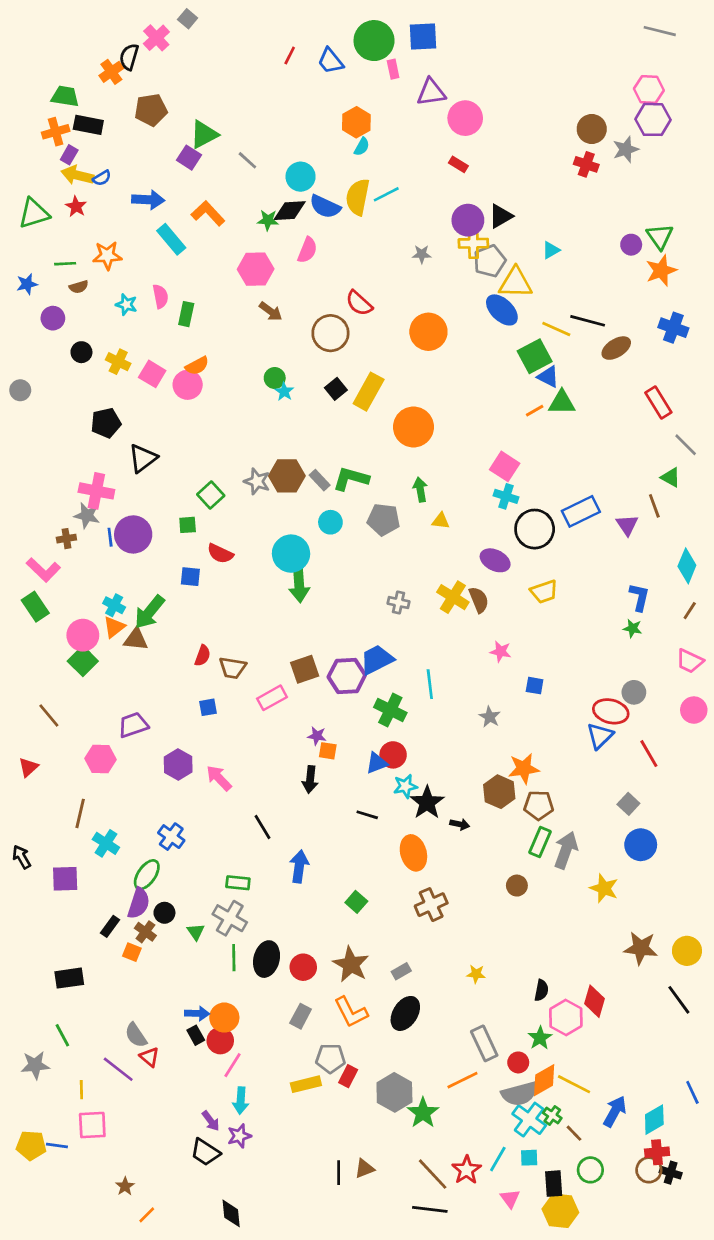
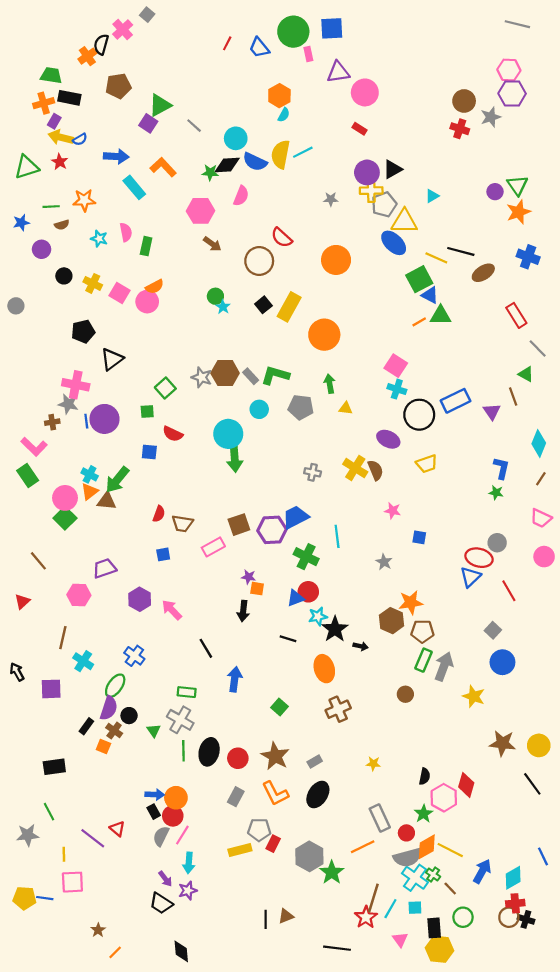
gray semicircle: (136, 1035) -> (161, 836), moved, turned 60
brown line: (433, 1174) -> (373, 898), moved, turned 60

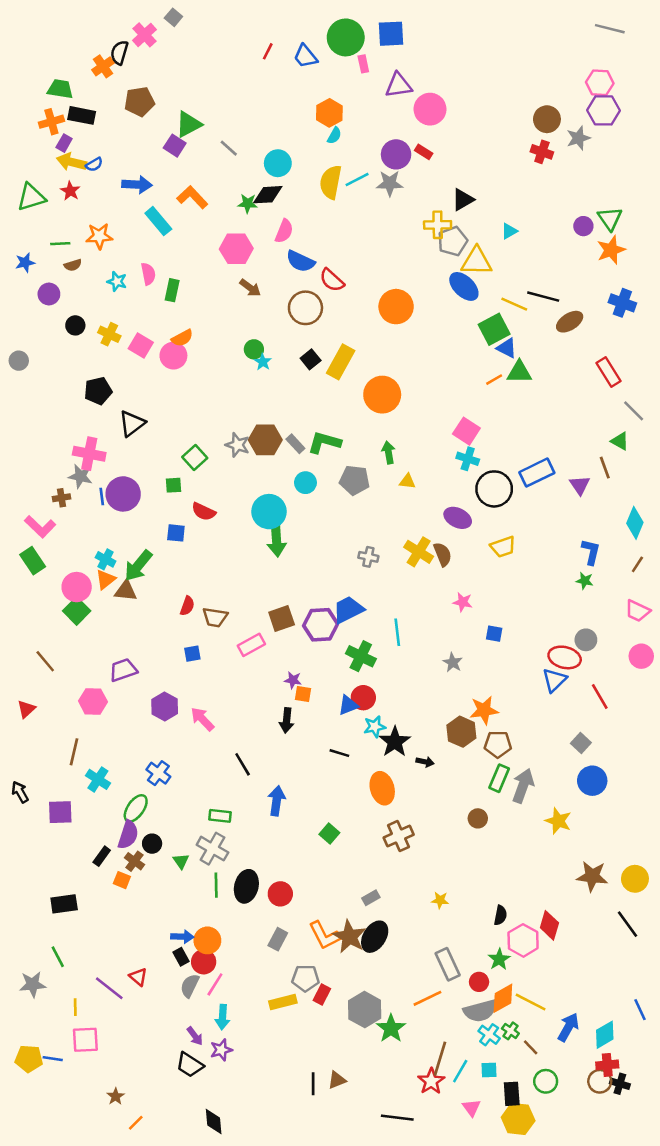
blue semicircle: (255, 162) -> (300, 261), moved
purple circle: (367, 172) -> (396, 154), moved
gray star: (331, 199) -> (390, 183), moved, size x1.5
brown star: (275, 756) -> (349, 937), moved
cyan cross: (415, 878) -> (489, 1035), size x0.7

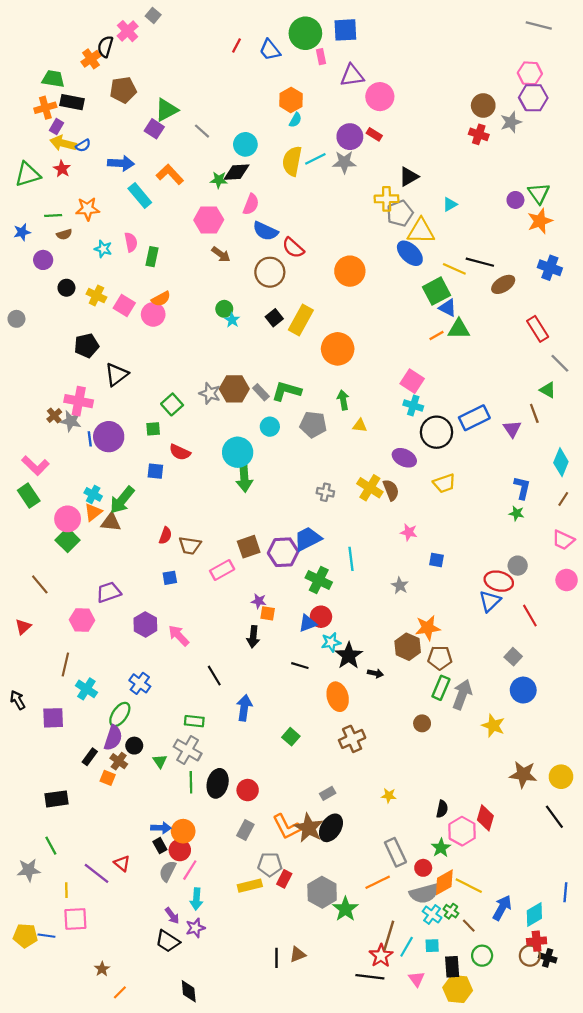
brown cross: (62, 498) -> (54, 416), moved, turned -32
blue line: (640, 1010) -> (565, 892), turned 30
black line: (397, 1118) -> (370, 977), moved

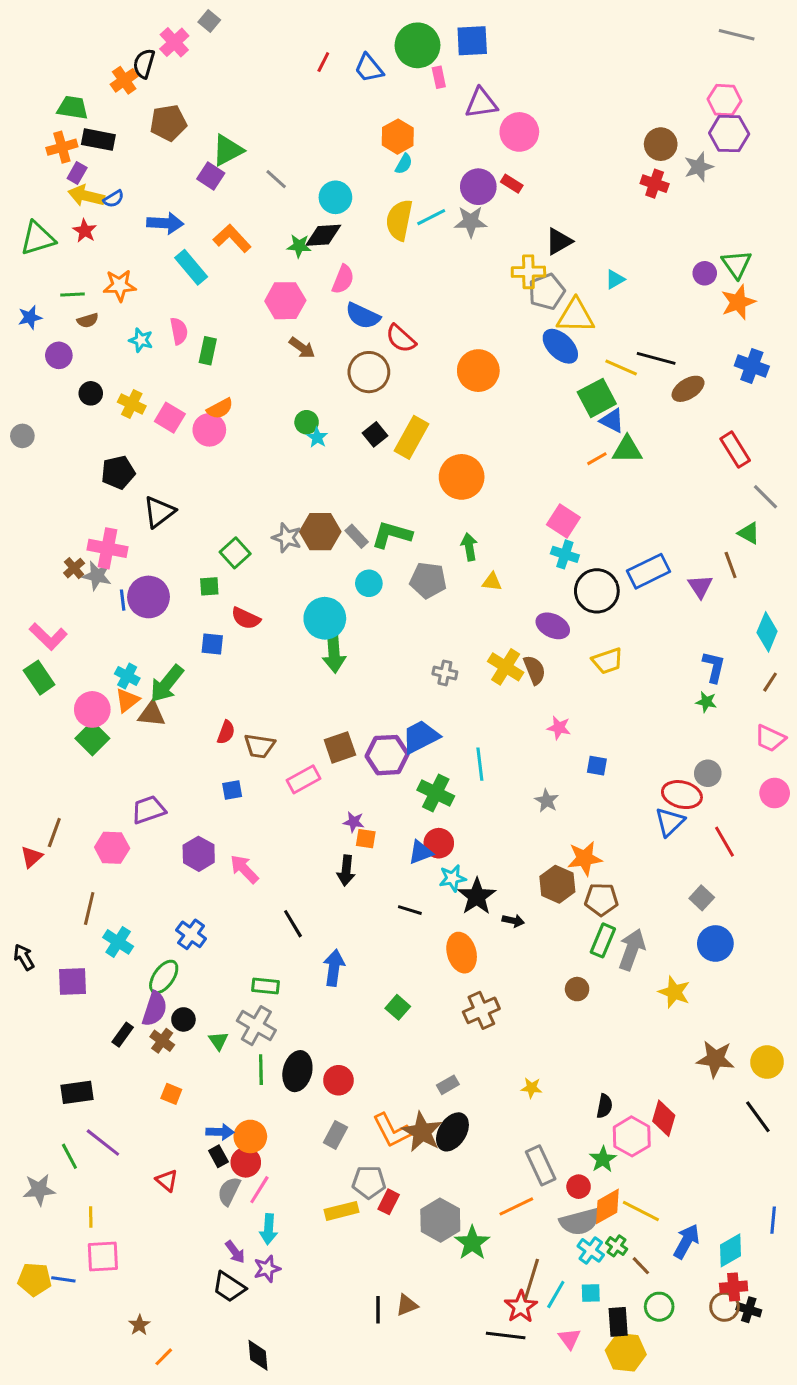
brown line: (40, 584) -> (54, 833), moved, turned 60
orange square: (108, 778) -> (171, 1094), moved
purple line: (96, 873) -> (103, 1143), moved

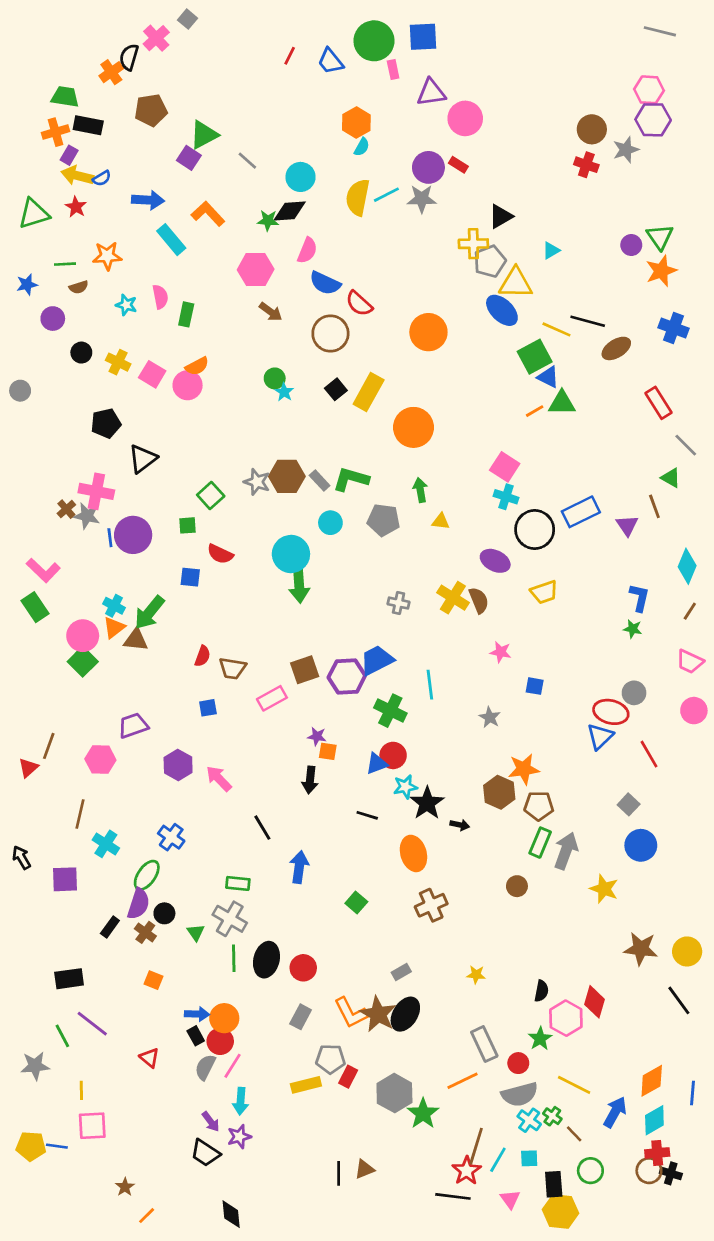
orange diamond: (607, 1206) -> (652, 1081), moved

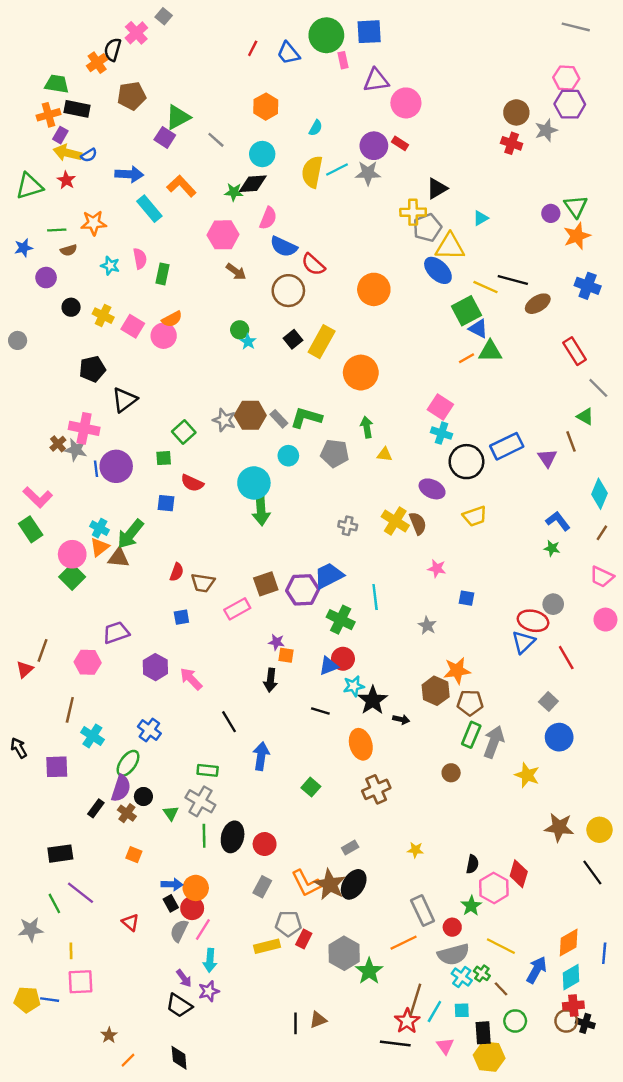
orange hexagon: (356, 123) -> (266, 107), moved
blue L-shape: (639, 598) -> (558, 521), turned -50
black diamond: (231, 1214) -> (179, 1058), moved

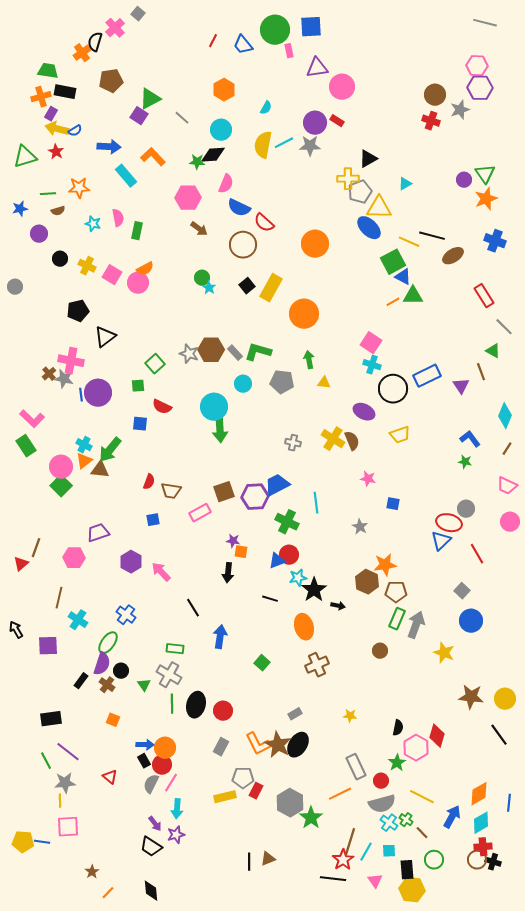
gray star: (31, 930) -> (65, 783), moved

